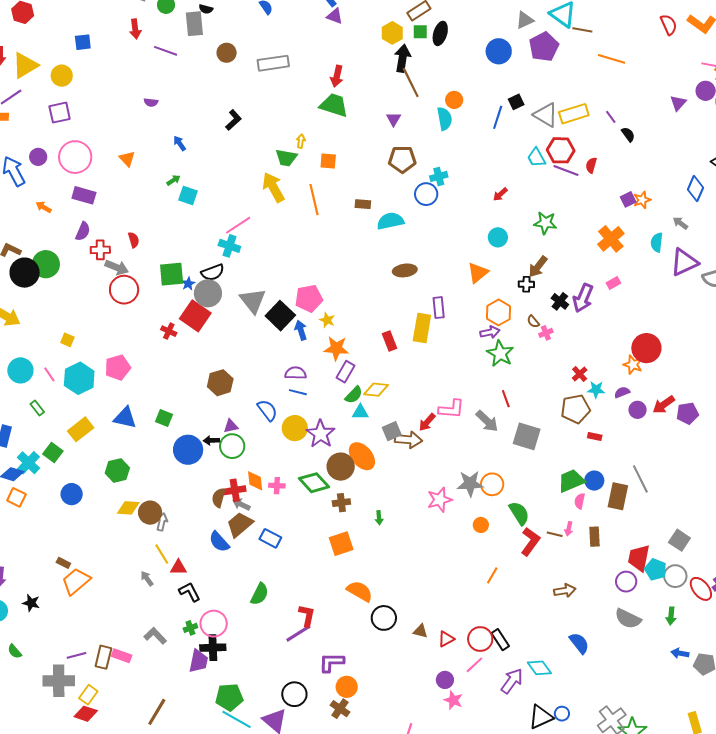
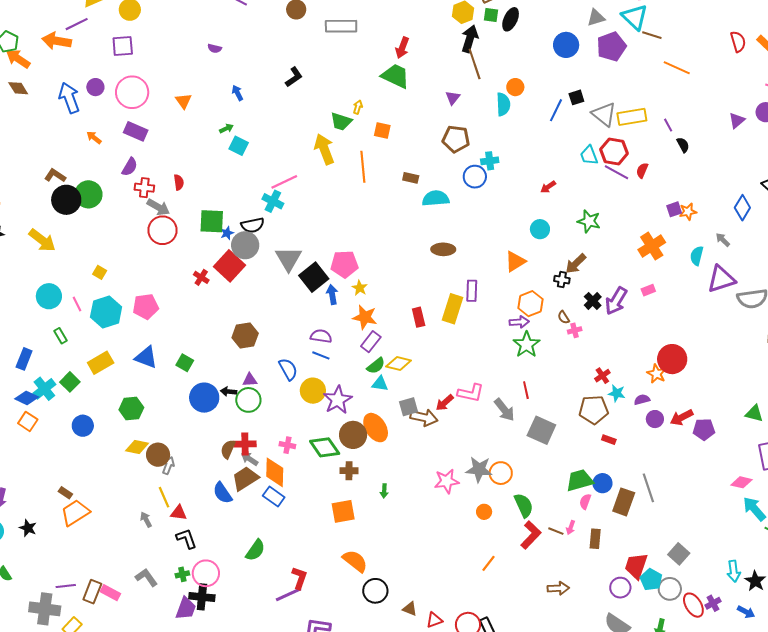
orange diamond: (255, 481) -> (275, 472), moved, size x1.4

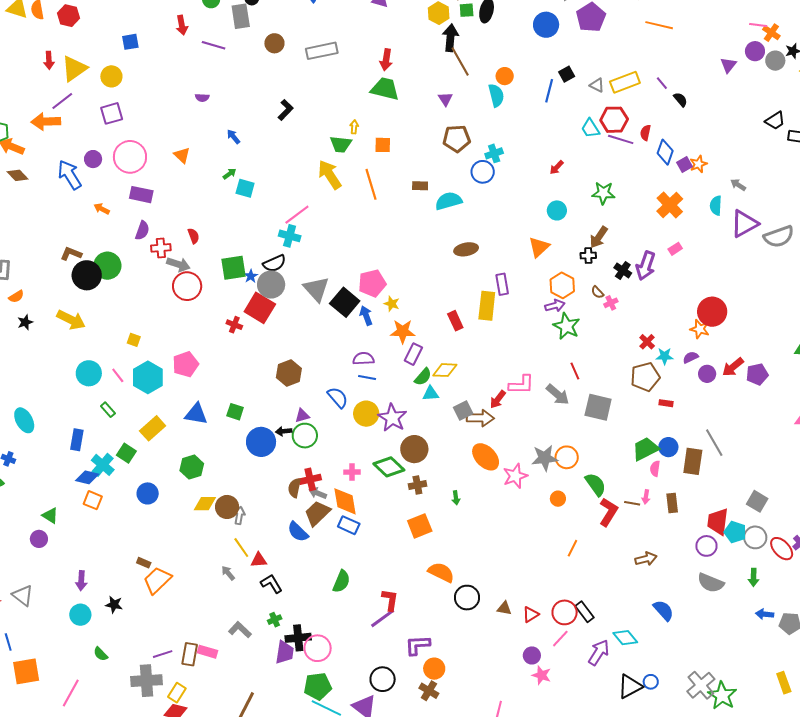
gray triangle: (604, 114) -> (597, 85), size x0.6
blue diamond: (742, 208) -> (665, 152), moved
orange ellipse: (376, 428) -> (486, 457), moved
pink circle: (206, 573) -> (318, 648), moved

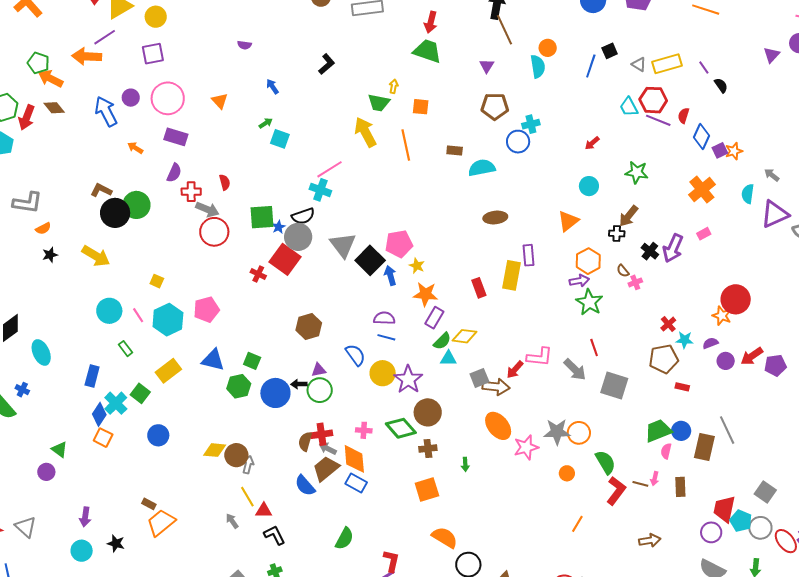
green hexagon: (192, 467) -> (239, 386), moved
blue diamond: (87, 477) -> (99, 414), turned -75

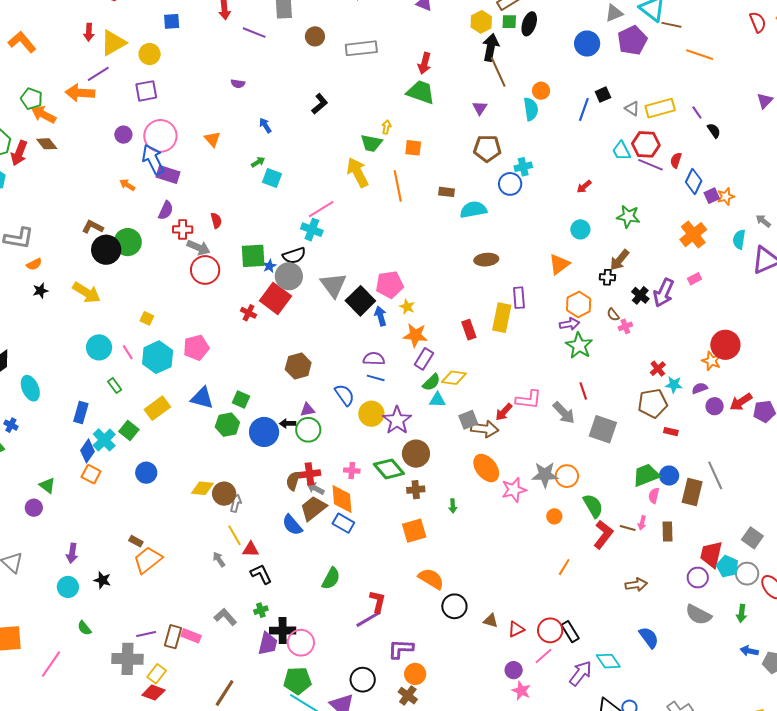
blue arrow: (106, 111) -> (153, 159), moved

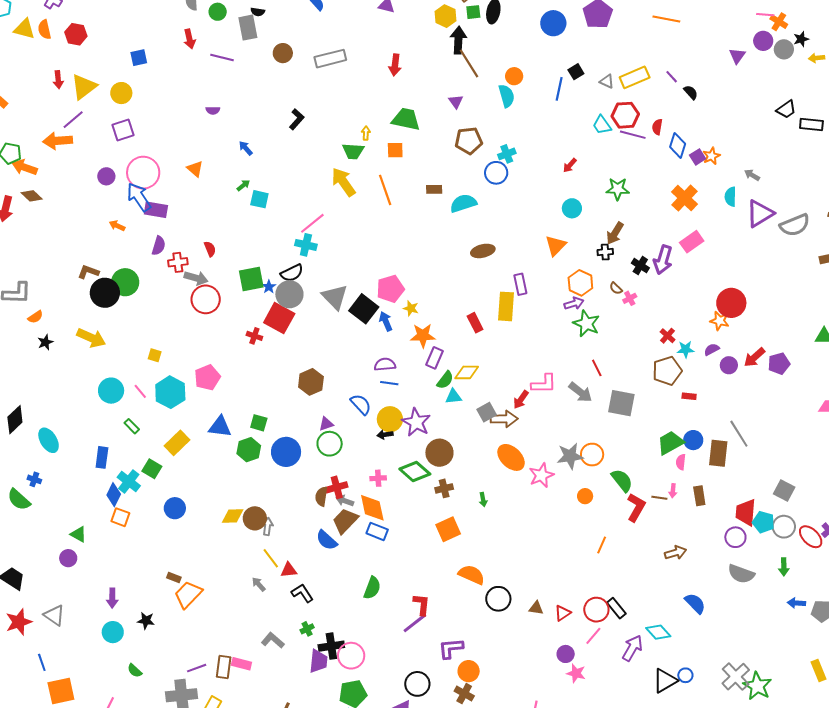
green trapezoid: (421, 92) -> (406, 119), moved
pink rectangle: (695, 279) -> (692, 242), size x1.6
black arrow: (288, 423) -> (385, 435), moved

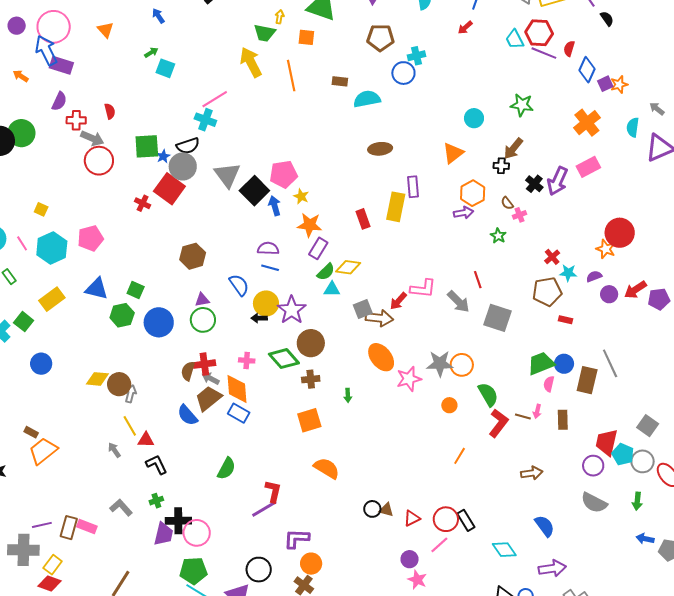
red arrow: (570, 165) -> (465, 28), moved
green star: (586, 324) -> (498, 236), moved, size x0.6
black circle: (498, 599) -> (372, 509), moved, size x0.7
purple arrow: (632, 648) -> (552, 568), moved, turned 44

